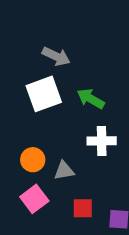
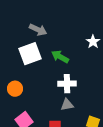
orange circle: (33, 160) -> (15, 89), moved
gray triangle: (64, 171) -> (67, 105), moved

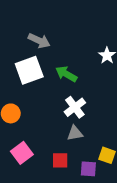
white cross: (67, 84) -> (75, 107), turned -36

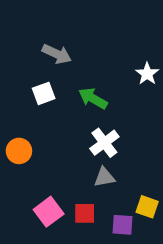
white square: (29, 70) -> (44, 93), size x0.6
pink square: (22, 153) -> (49, 212), moved

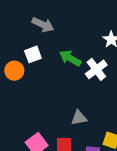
white cross: (104, 143) -> (96, 69), moved
orange circle: (19, 151) -> (14, 71), moved

